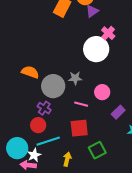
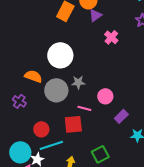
white circle: (96, 49) -> (60, 55), moved
purple cross: (44, 108) -> (19, 101), moved
red square: (79, 128) -> (73, 124), moved

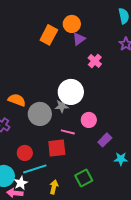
white circle: (60, 55) -> (71, 92), moved

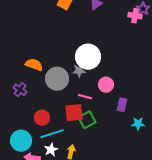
pink cross: (95, 61) -> (135, 16), moved, turned -32
purple rectangle: (105, 140) -> (122, 105), turned -32
green square: (84, 178) -> (87, 120), moved
white star: (21, 183) -> (51, 150), moved

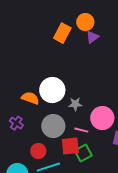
white circle: (88, 57) -> (52, 90), moved
gray circle: (57, 79) -> (53, 126), moved
pink circle: (106, 85) -> (102, 118), size x1.5

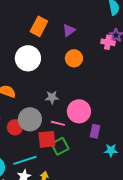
orange circle: (85, 22) -> (74, 58), moved
white circle: (52, 90) -> (28, 58), moved
red circle: (38, 151) -> (15, 127), moved

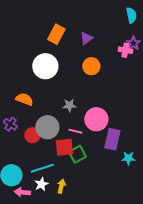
purple rectangle: (95, 131) -> (112, 139), size x1.5

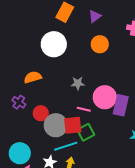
orange semicircle: (24, 99) -> (33, 77), turned -36
gray circle: (47, 127) -> (56, 125), moved
purple rectangle: (112, 139) -> (121, 105), moved
cyan line: (42, 168) -> (66, 146), moved

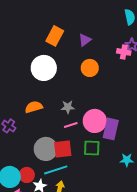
orange semicircle: (33, 77) -> (34, 107), moved
pink line: (84, 109) -> (71, 125), moved, turned -32
red circle: (41, 113) -> (27, 175), moved
green square: (86, 132) -> (92, 148), moved, turned 30

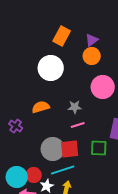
orange circle: (90, 68) -> (92, 56), moved
pink circle: (95, 121) -> (103, 87), moved

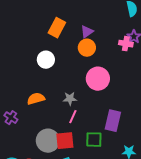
white circle: (51, 68) -> (46, 60), size x0.7
pink line: (78, 125) -> (73, 117), turned -48

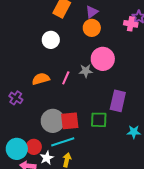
gray star: (70, 99) -> (86, 71), moved
pink line: (73, 117) -> (66, 78), moved

